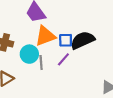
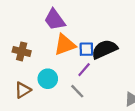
cyan circle: (29, 54) -> (48, 79), moved
gray line: (41, 63) -> (77, 91), moved, turned -40

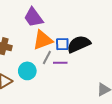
purple line: (84, 70) -> (60, 63), turned 48
gray line: (77, 91) -> (47, 58), moved, turned 72

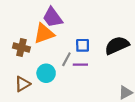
orange triangle: (43, 40) -> (44, 34), moved
black semicircle: (79, 44) -> (117, 45), moved

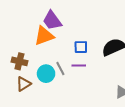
brown cross: (21, 47) -> (19, 61), moved
gray line: (66, 59) -> (60, 69), moved, turned -56

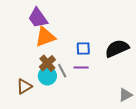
purple trapezoid: (52, 20) -> (38, 18), moved
brown cross: (19, 61) -> (47, 63), moved, turned 35

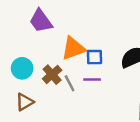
orange triangle: (45, 37) -> (73, 48), moved
cyan circle: (47, 76) -> (22, 68), moved

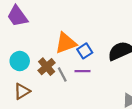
purple trapezoid: (41, 21) -> (17, 16), moved
blue square: (95, 57) -> (85, 51), turned -32

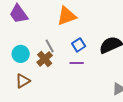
orange triangle: (66, 43) -> (67, 16), moved
gray line: (62, 74) -> (50, 46), moved

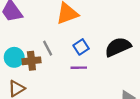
brown cross: (45, 59) -> (31, 61), moved, turned 35

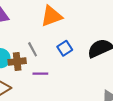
purple line: (79, 68) -> (40, 74), moved

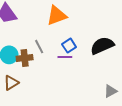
purple line: (40, 74) -> (65, 57), moved

